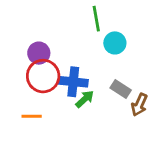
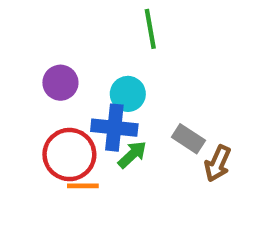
cyan circle: (115, 43) -> (128, 94), moved
red circle: (43, 76) -> (69, 155), moved
orange line: (32, 116) -> (83, 186), moved

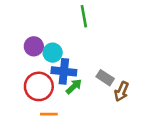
cyan circle: (128, 94) -> (53, 53), moved
orange line: (83, 186) -> (49, 114), moved

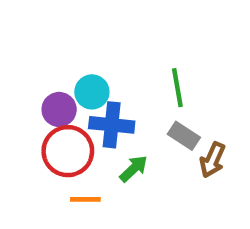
green line: (84, 16) -> (177, 88), moved
purple circle: (34, 46) -> (59, 109), moved
green arrow: (74, 86) -> (134, 169), moved

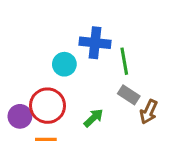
purple circle: (59, 109) -> (20, 116), moved
blue cross: (112, 125) -> (95, 43), moved
orange line: (85, 199) -> (46, 139), moved

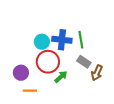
blue cross: (95, 43) -> (62, 40), moved
red circle: (48, 106) -> (48, 62), moved
purple circle: (20, 116) -> (21, 73), moved

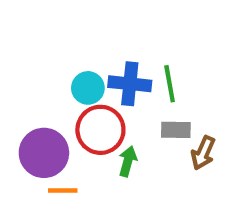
gray rectangle: (84, 62) -> (176, 130), turned -32
purple circle: (21, 73) -> (44, 153), size x1.5
green arrow: (61, 77) -> (128, 161), turned -32

